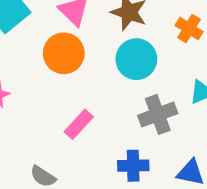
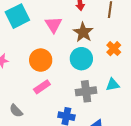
orange circle: (64, 53) -> (41, 60), moved

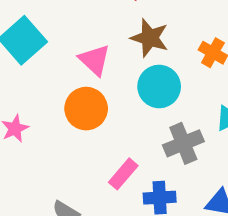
pink triangle: (53, 25) -> (95, 60), moved
pink rectangle: (42, 87) -> (123, 174), moved

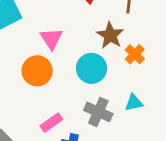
brown star: (150, 38) -> (110, 35), moved
gray cross: (183, 143) -> (98, 112), turned 32

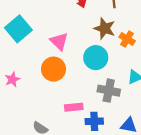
pink rectangle: (51, 123) -> (74, 107), turned 42

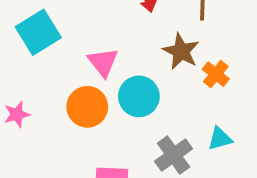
cyan circle: (96, 58) -> (139, 96), moved
gray cross: (109, 91) -> (174, 155), turned 35

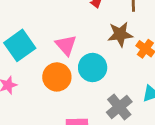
cyan square: (38, 32) -> (20, 45), moved
brown star: (181, 51) -> (120, 34), turned -30

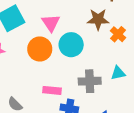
gray cross: (119, 107) -> (90, 81), turned 30

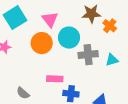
gray cross: (90, 81) -> (88, 55), moved

